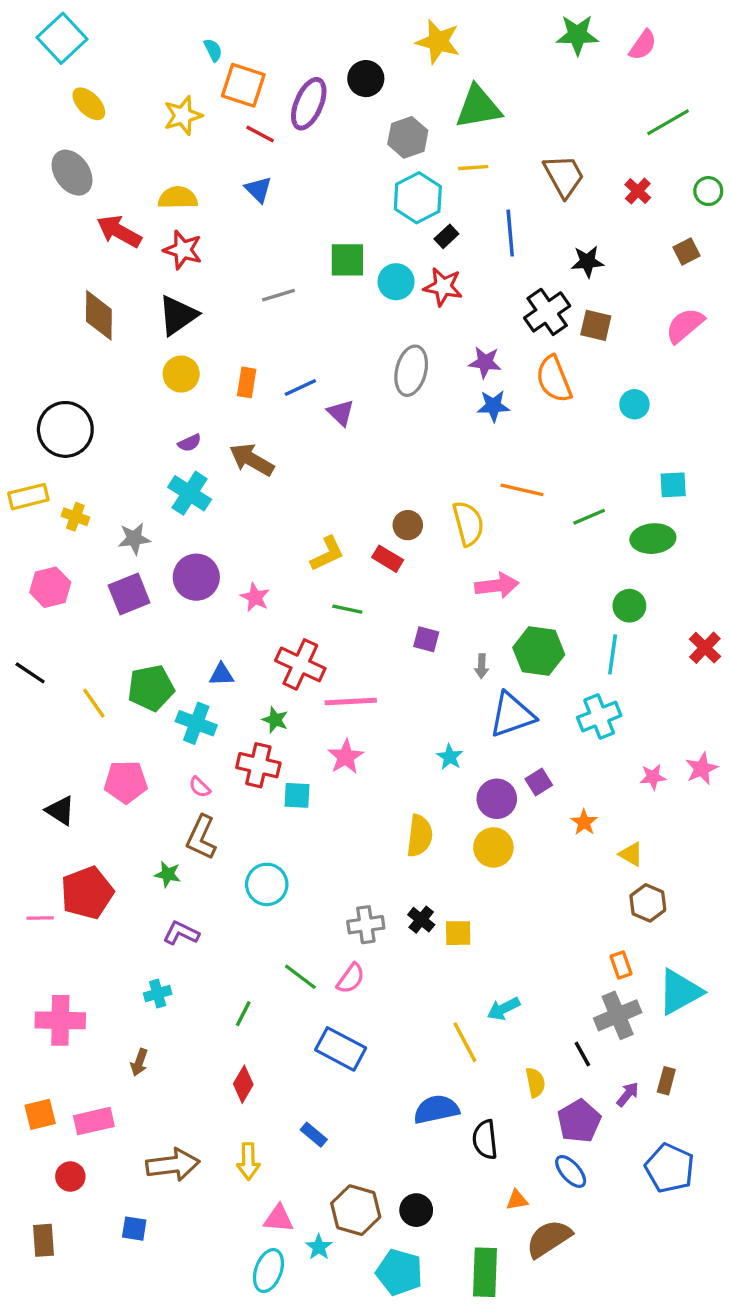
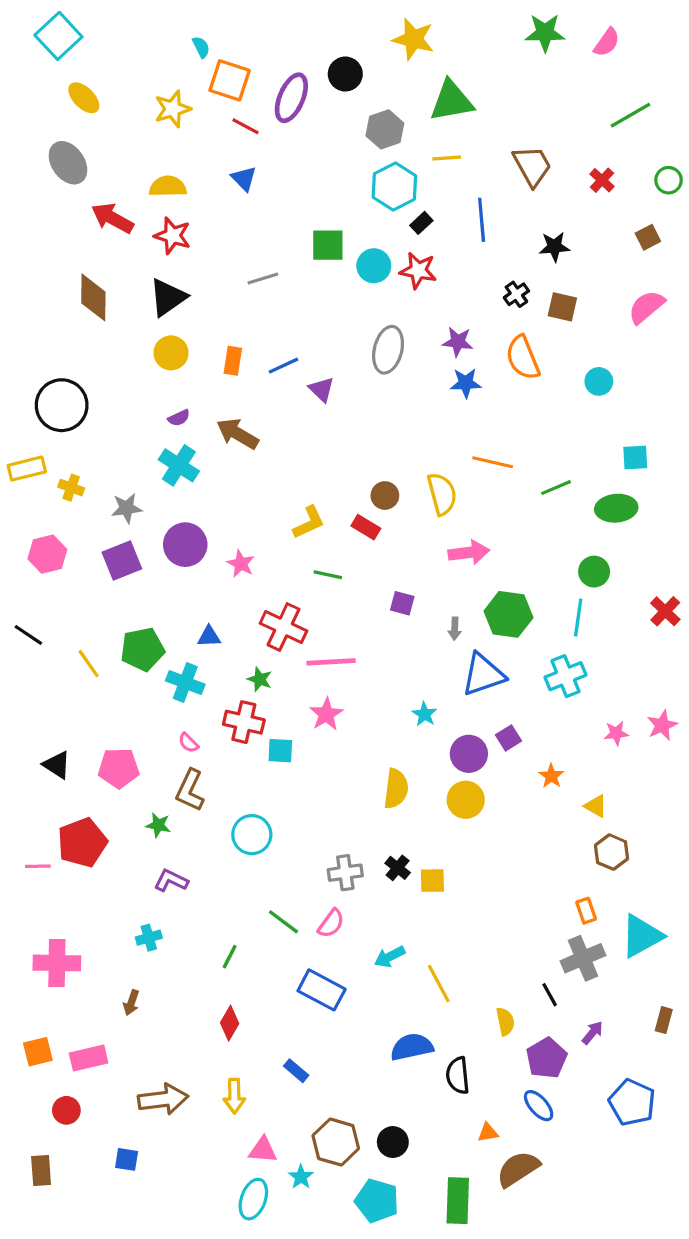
black cross: (547, 312) -> (516, 294), size x0.6
pink pentagon: (126, 782) -> (119, 768), moved
cyan arrow: (503, 1009) -> (390, 957), moved
brown rectangle: (666, 1081) -> (664, 1020), moved

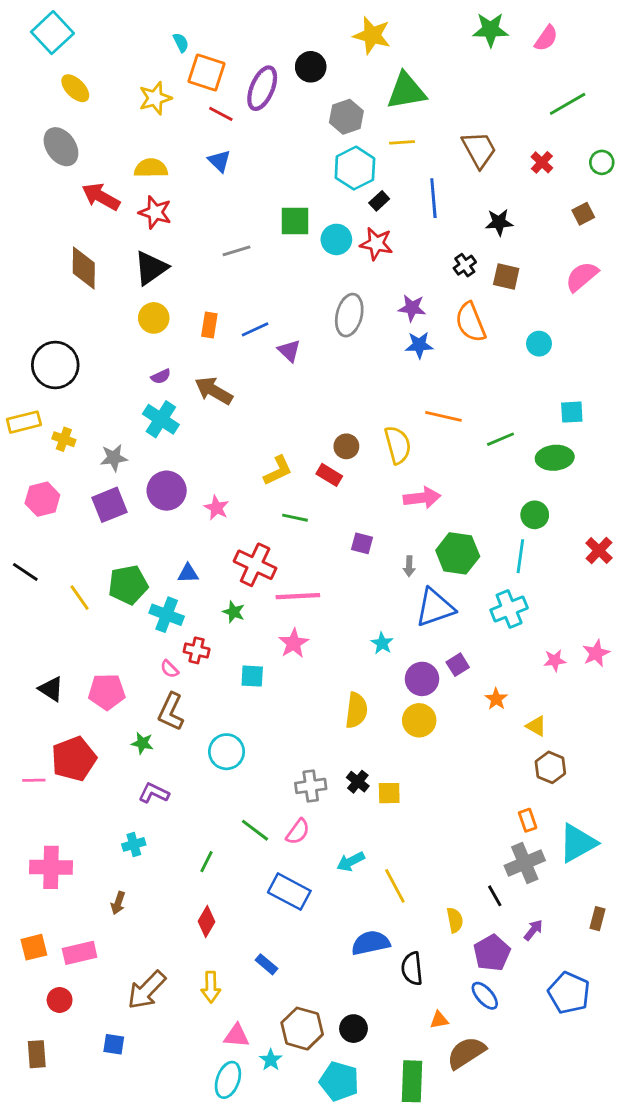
red cross: (244, 722) -> (197, 650), moved, size x0.7
brown arrow: (163, 1099) -> (147, 990), turned 141

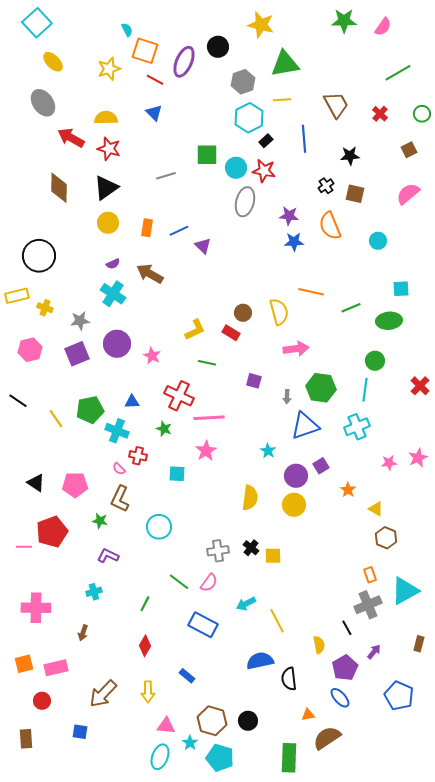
gray ellipse: (349, 315) -> (245, 202), moved
cyan pentagon: (339, 1081) -> (220, 758), moved

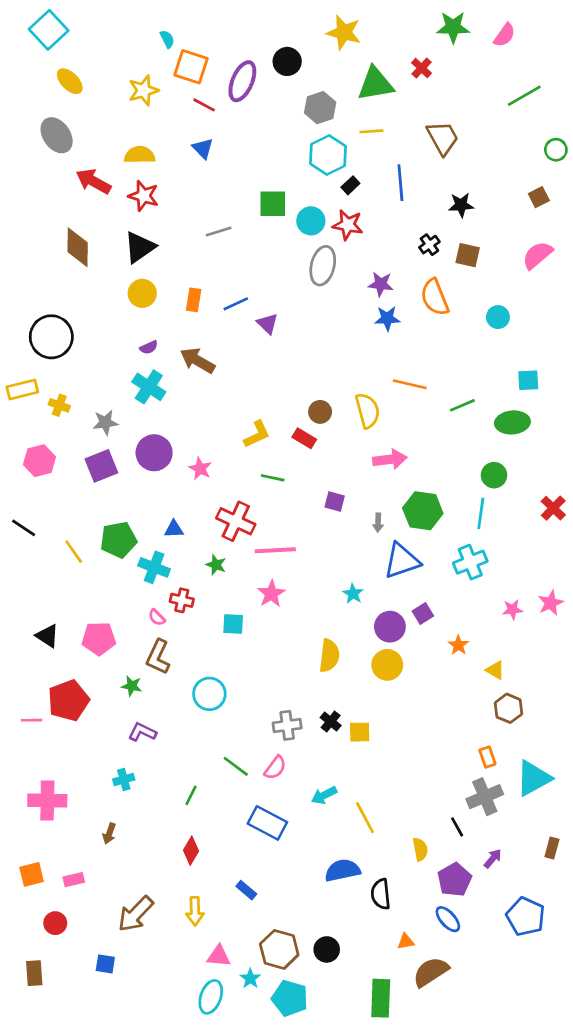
red cross: (380, 114) -> (422, 68), moved
pink rectangle: (56, 668) -> (74, 880), size x0.7

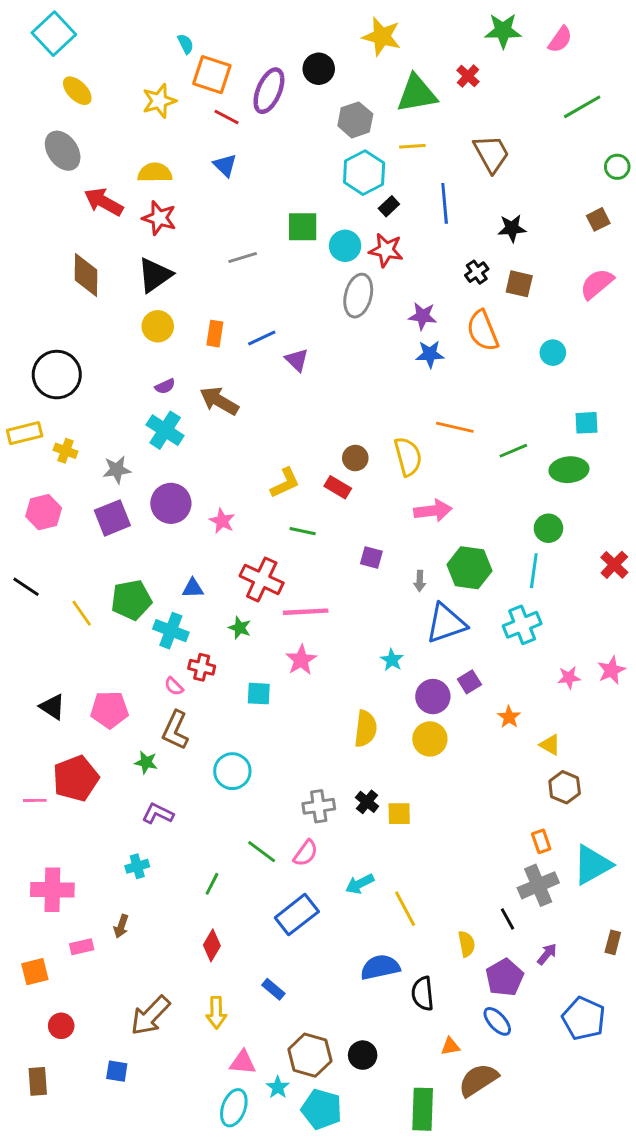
blue rectangle: (267, 823) -> (297, 915), turned -66
pink rectangle: (74, 880) -> (82, 947), moved

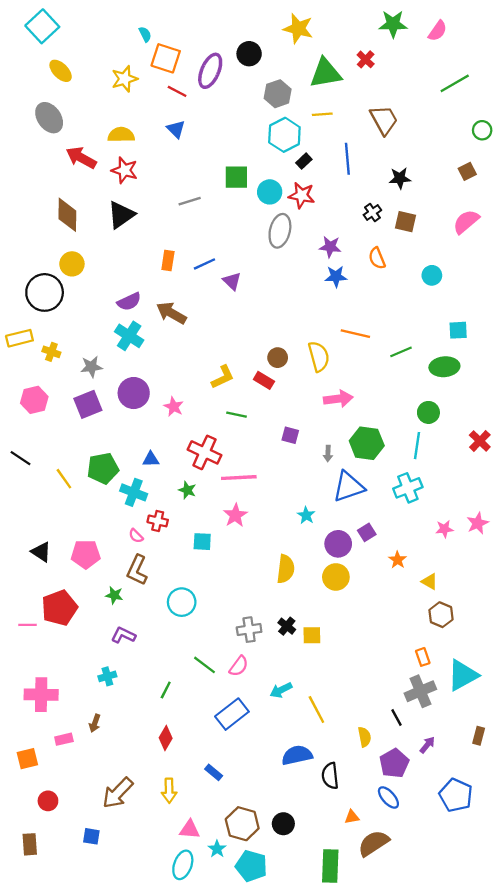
yellow circle: (158, 326) -> (72, 264), moved
orange semicircle: (483, 331) -> (377, 258), size x0.7
purple semicircle: (165, 386) -> (129, 302), size x1.5

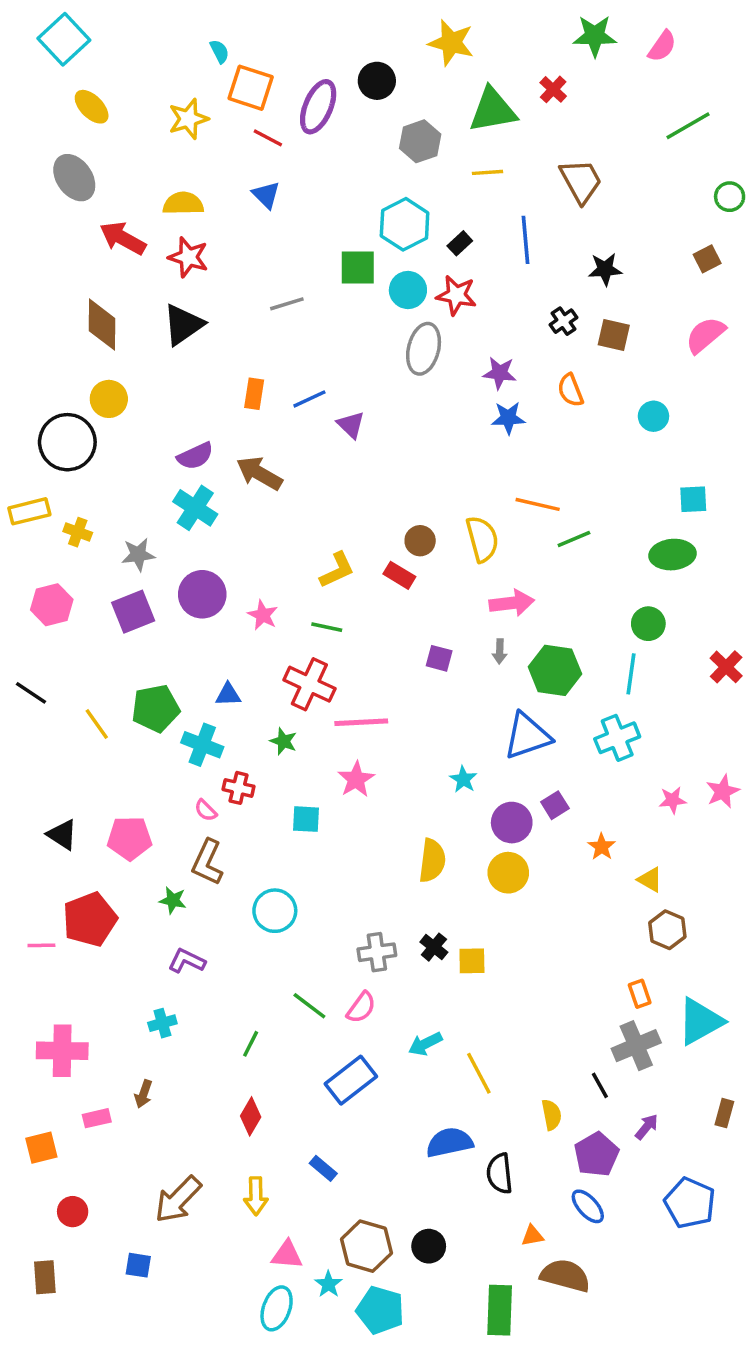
cyan hexagon: (284, 135) -> (405, 224), moved
green line: (401, 352) -> (574, 539), moved
green line: (236, 415) -> (327, 627), moved
gray arrow: (328, 454) -> (500, 651), moved
brown semicircle: (374, 843) -> (565, 1276), turned 48

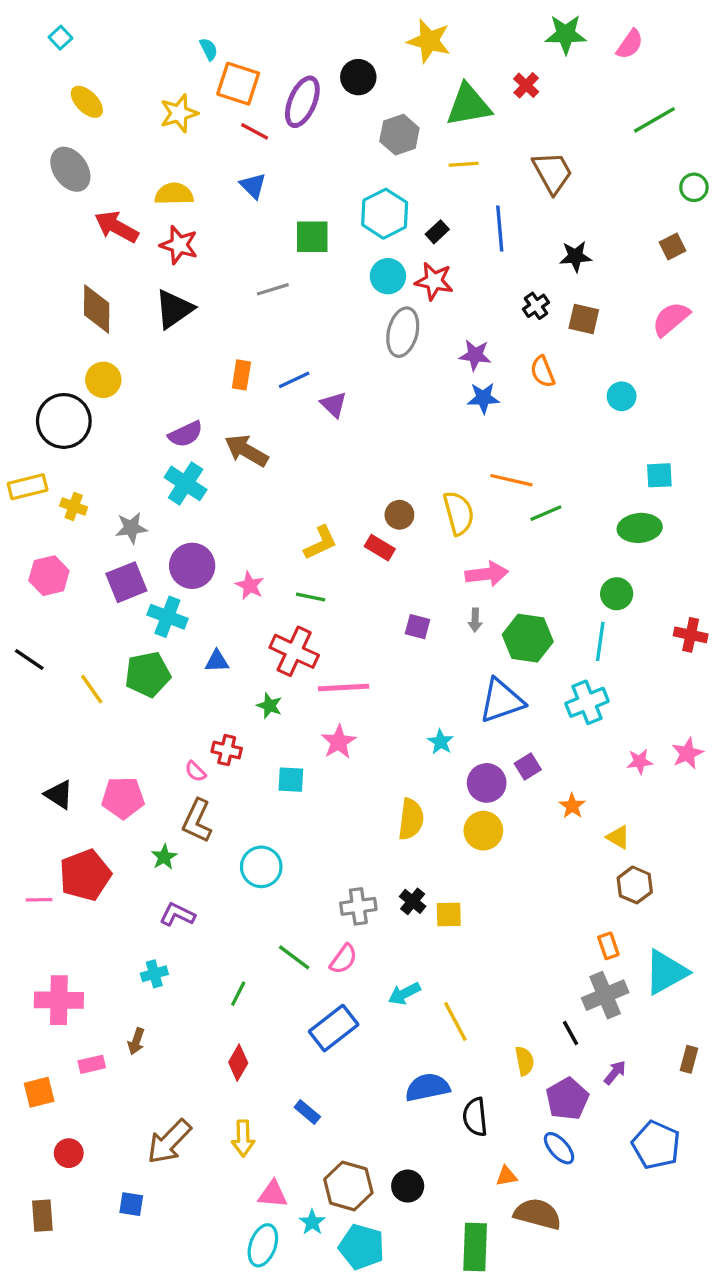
cyan square: (64, 39) -> (61, 38), size x0.5
green square: (358, 268) -> (312, 237), moved
red cross: (726, 667) -> (691, 635), turned -32
cyan cross: (202, 745) -> (167, 617), moved
green star: (173, 900) -> (164, 857), turned 30

